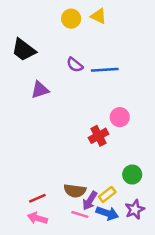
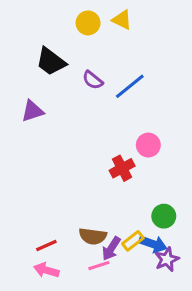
black trapezoid: (24, 50) -> (51, 62), moved
blue line: (105, 70) -> (130, 86), turned -35
purple triangle: (40, 90) -> (32, 111), moved
blue arrow: (107, 213) -> (153, 244), moved
pink line: (80, 214) -> (99, 266), turned -35

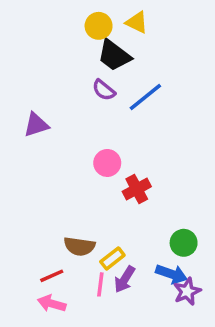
black trapezoid: (51, 62) -> (114, 55), moved
pink circle: (148, 145) -> (107, 163), moved
brown semicircle: (93, 236) -> (79, 246), moved
yellow rectangle: (133, 241) -> (112, 258), moved
pink line: (99, 266) -> (100, 284), moved, turned -65

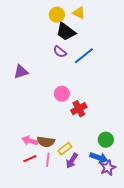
pink line: (100, 284) -> (48, 160), moved
pink arrow: (52, 304) -> (30, 141), moved

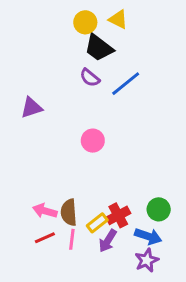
red cross: (79, 109) -> (118, 215), moved
brown semicircle: (46, 142) -> (69, 212), turned 78
purple star: (108, 168) -> (147, 260), moved

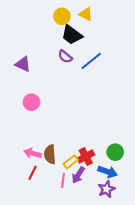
purple triangle: (31, 108) -> (23, 64), moved, turned 42
pink circle: (93, 141) -> (31, 102), moved
red line: (45, 238) -> (33, 173), turned -40
pink line: (72, 239) -> (63, 180), moved

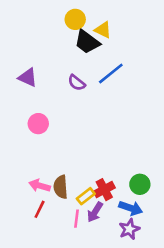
yellow triangle: (86, 14) -> (103, 30), moved
purple semicircle: (65, 57) -> (77, 83), moved

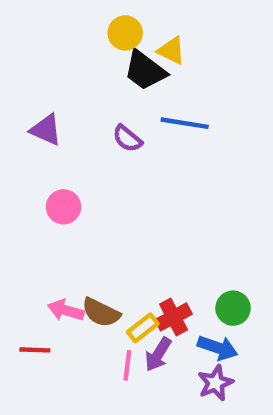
blue line: (111, 73) -> (185, 123), turned 48
brown semicircle: (61, 187) -> (101, 313), turned -60
red line: (40, 209) -> (35, 350), moved, turned 66

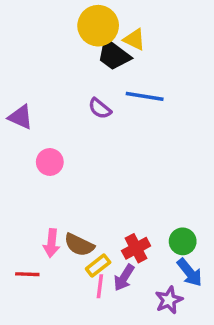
yellow circle: (125, 33) -> (98, 26), size x1.5
purple triangle: (46, 130) -> (20, 117), moved
pink arrow: (66, 310) -> (52, 243), turned -100
yellow rectangle: (143, 328) -> (98, 266), moved
blue arrow: (218, 348) -> (190, 272), moved, turned 32

